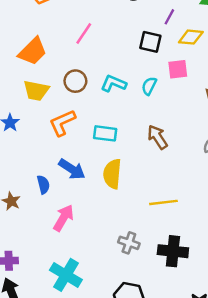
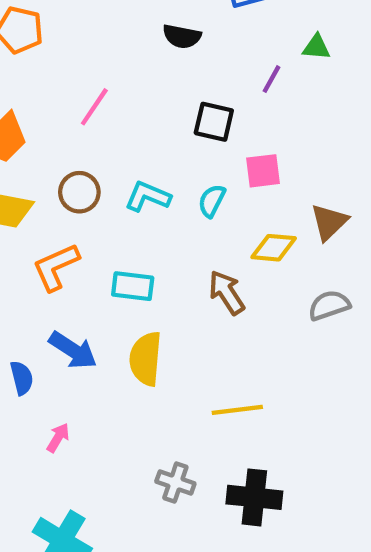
purple line: (169, 17) -> (271, 79), moved
yellow diamond: (191, 37) -> (274, 248), moved
pink arrow: (64, 218) -> (58, 438), size x0.6

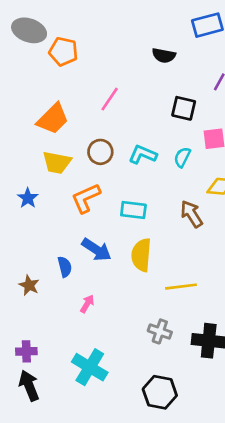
yellow line: (237, 410) -> (181, 287), moved

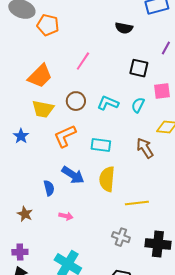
brown star: (29, 285) -> (25, 214), moved
pink arrow: (87, 304) -> (66, 216), turned 72

